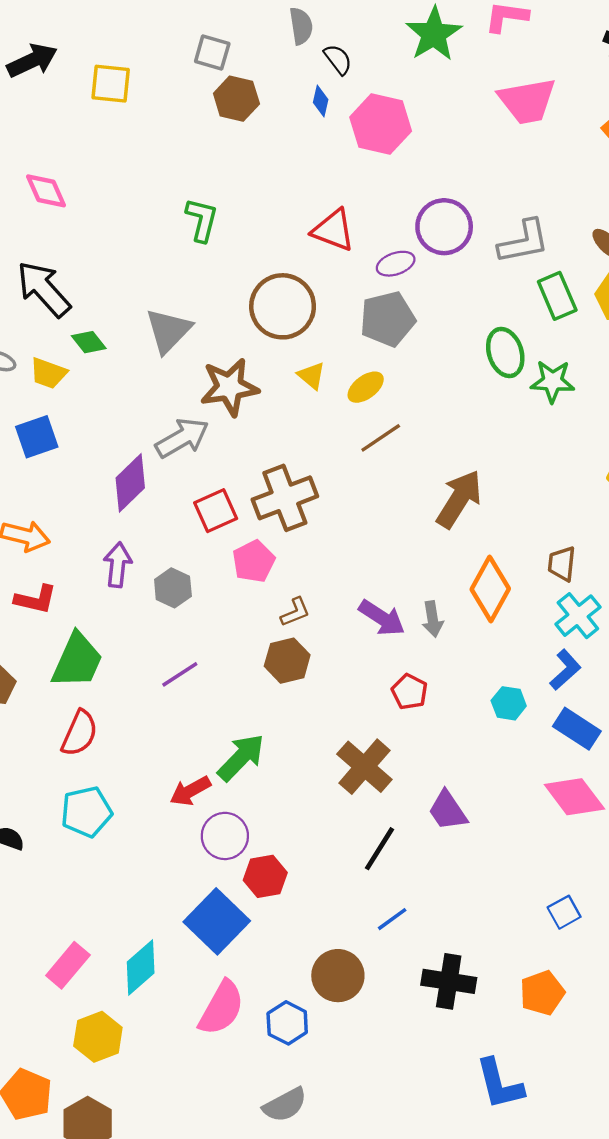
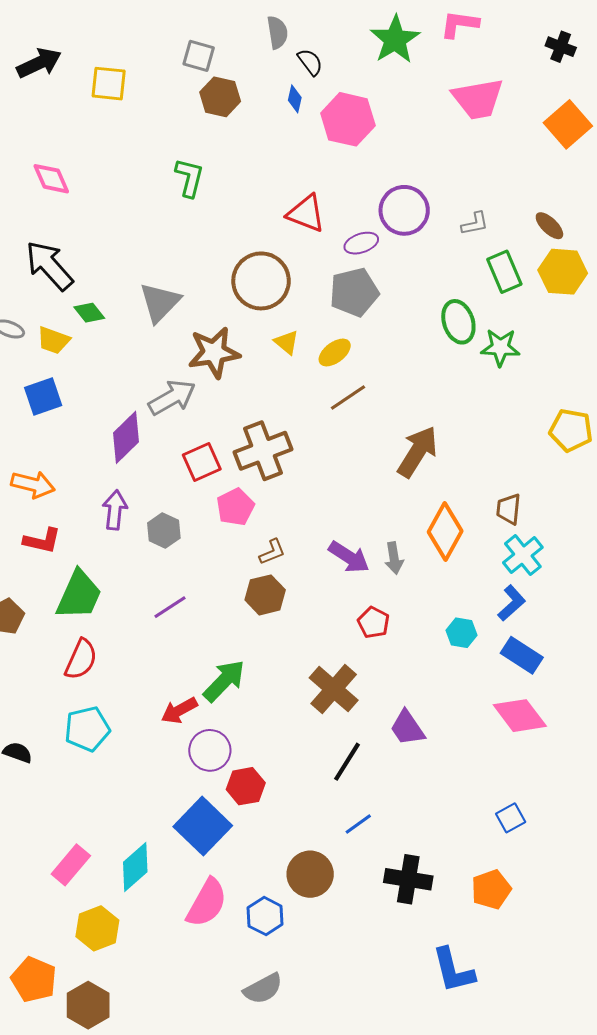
green L-shape: (202, 220) -> (189, 178), moved
gray L-shape: (524, 242) -> (475, 224), size x0.6

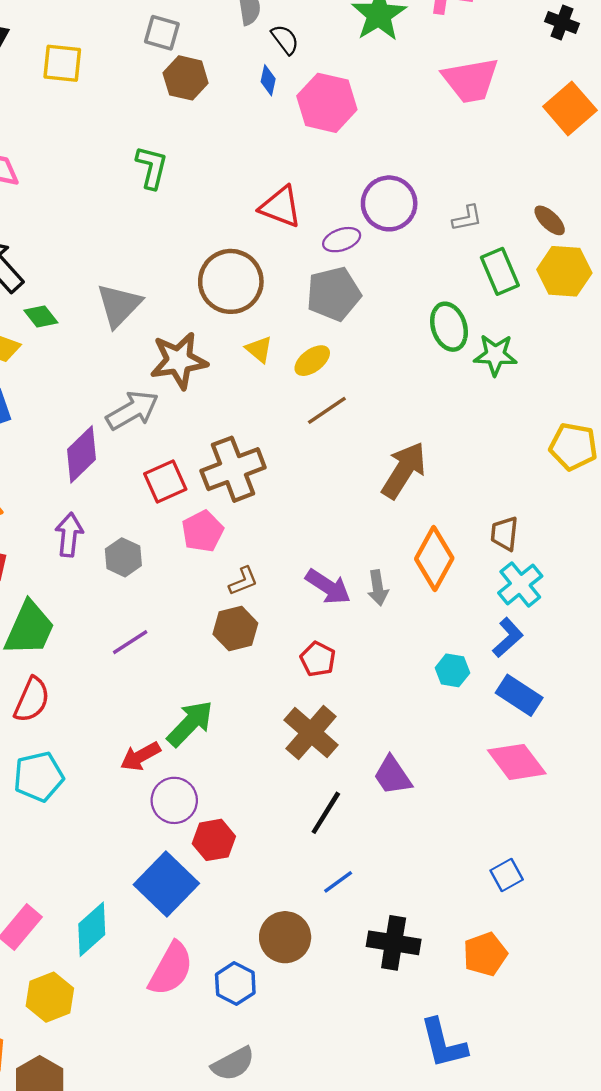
red pentagon: (374, 623) -> (318, 659), moved

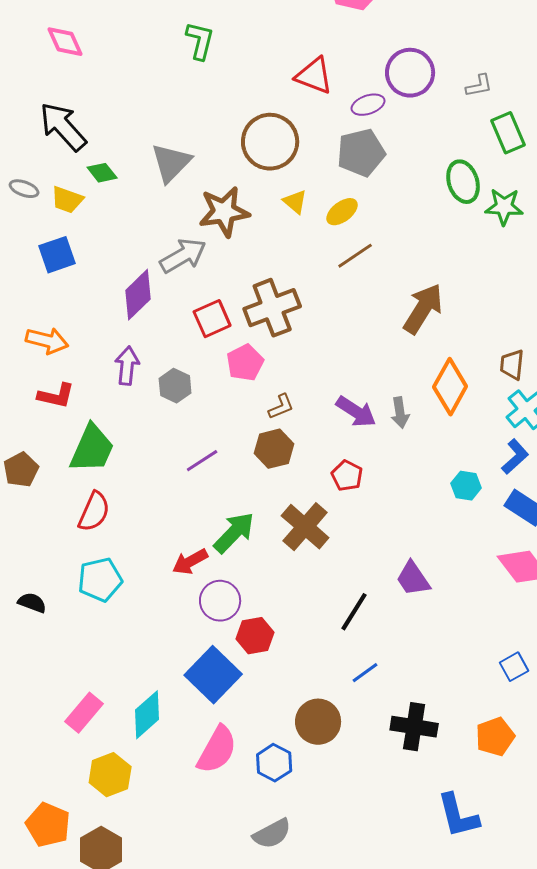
purple line: (130, 642) -> (202, 461), moved
brown cross: (311, 733) -> (305, 527), moved

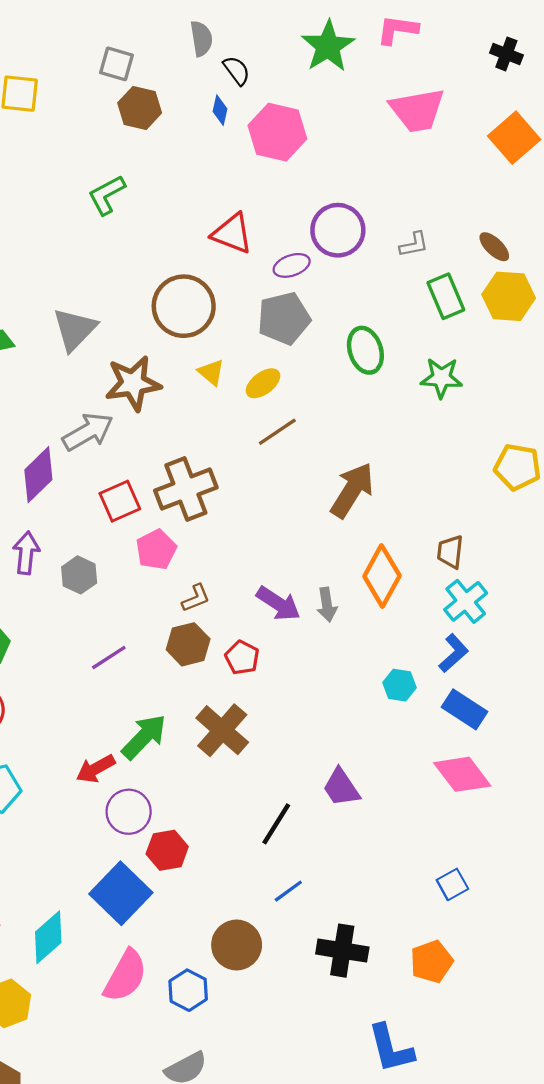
green L-shape: (200, 41) -> (107, 195), turned -132
green ellipse: (463, 182) -> (365, 350), moved
red pentagon: (347, 476) -> (242, 658), moved

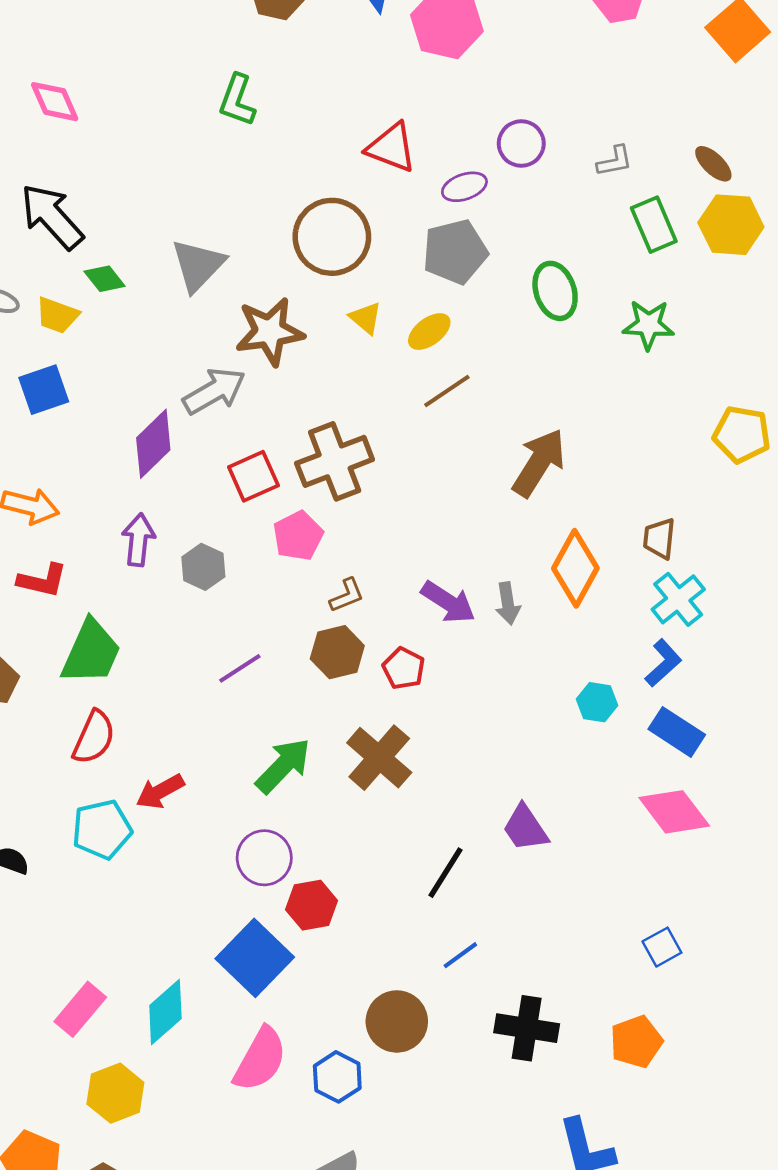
green L-shape: (107, 195) -> (237, 100), turned -42
purple circle: (338, 230) -> (521, 143), size x0.7
red arrow: (96, 769) -> (160, 791), moved

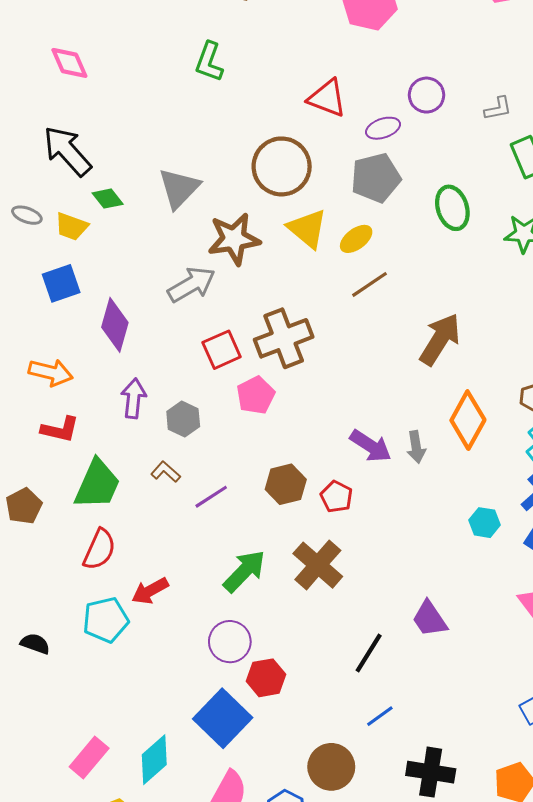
yellow triangle: (366, 318) -> (307, 229), size x1.6
purple diamond: (153, 444) -> (115, 325), moved, turned -30
brown L-shape: (347, 595) -> (166, 472), moved, turned -116

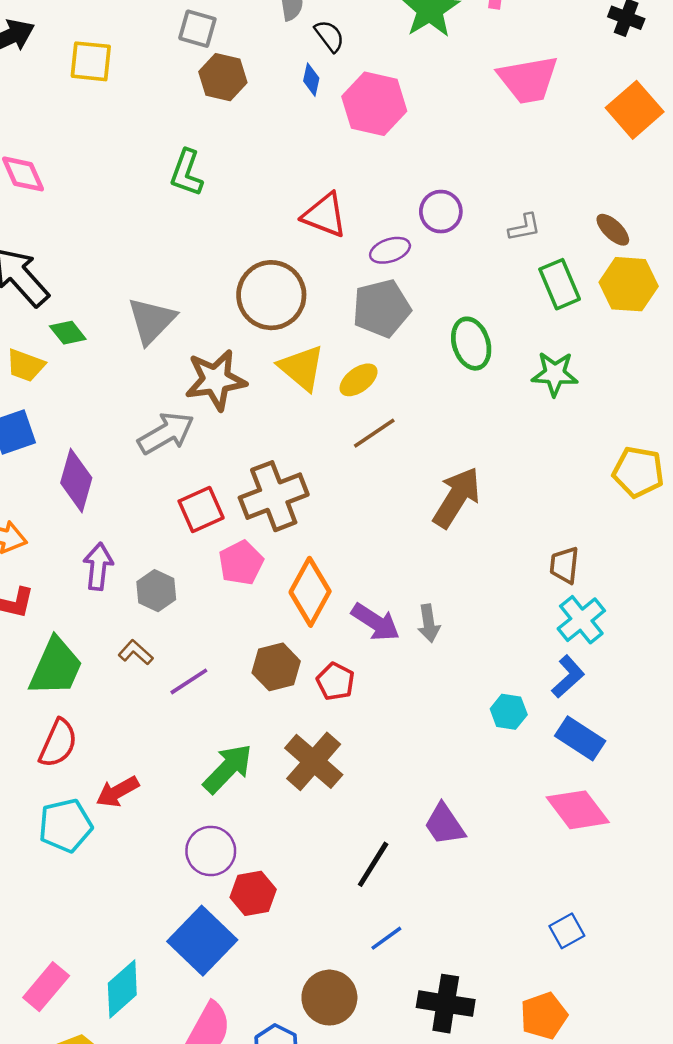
orange diamond: (468, 420) -> (310, 592), moved

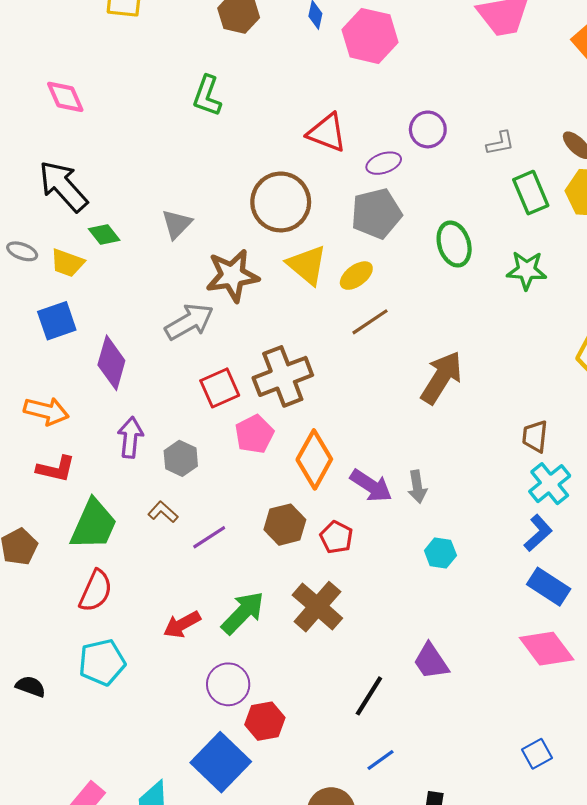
gray triangle: (151, 321) -> (177, 224), size x0.7
cyan hexagon: (509, 712) -> (440, 553), moved
red arrow: (117, 792) -> (182, 624), moved

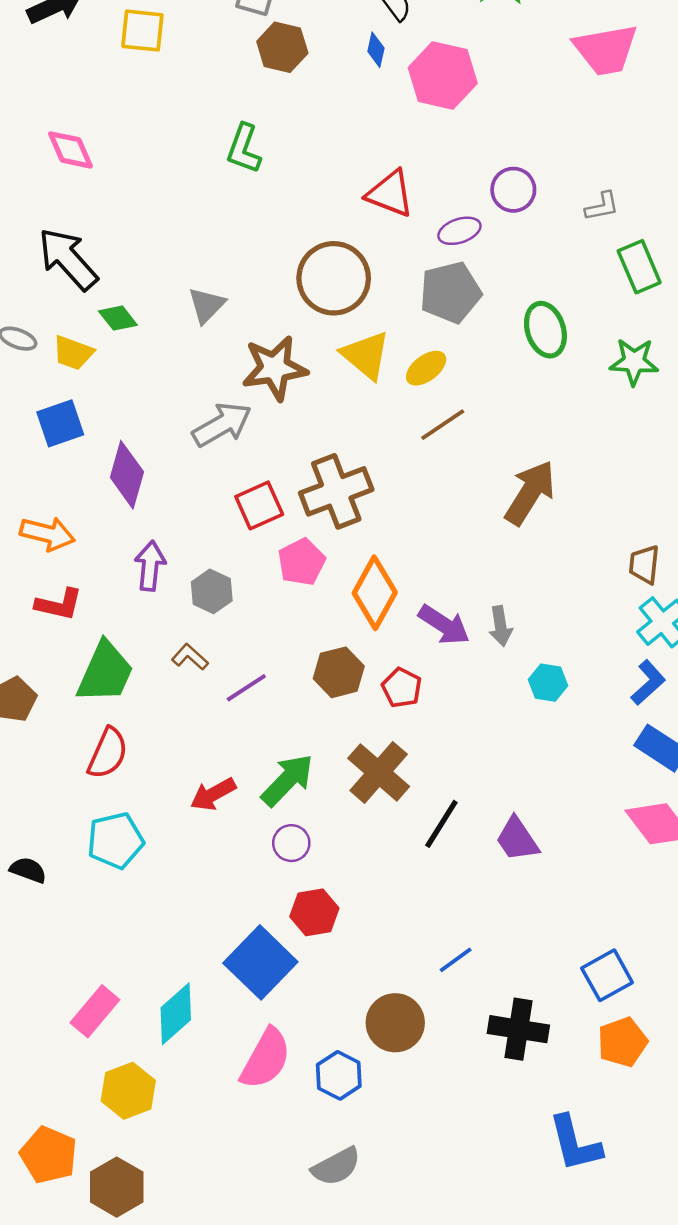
cyan hexagon: (440, 553) -> (548, 683), moved
purple circle: (228, 684) -> (291, 843), moved, size x0.7
black line: (369, 696) -> (441, 824), moved
blue square: (537, 754) -> (607, 975), moved, size x1.4

